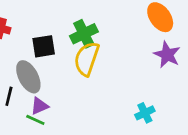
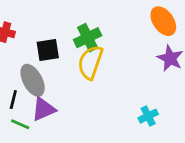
purple triangle: (39, 106) -> (44, 109), size x1.4
green line: (35, 120) -> (20, 124), moved

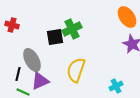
black square: (48, 50) -> (55, 37), moved
yellow semicircle: (90, 62) -> (76, 70), moved

